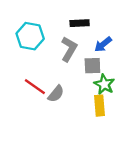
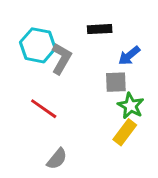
gray L-shape: (69, 49) -> (61, 59), moved
gray semicircle: (56, 94) -> (57, 159), moved
yellow rectangle: (100, 106) -> (125, 132), turned 42

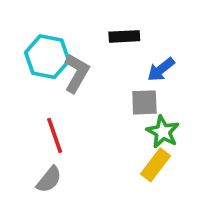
red line: (44, 109) -> (55, 135), turned 36
gray semicircle: (57, 159) -> (49, 180), moved

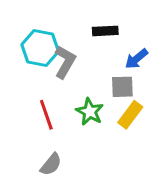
green star: (163, 132) -> (90, 112), moved
yellow rectangle: (155, 165) -> (130, 115), moved
gray semicircle: (49, 180) -> (51, 164), moved

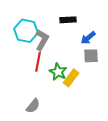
gray square: (122, 87) -> (91, 56), moved
red line: (46, 115) -> (38, 62), moved, turned 30
yellow rectangle: (130, 115) -> (71, 78), moved

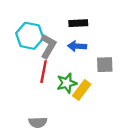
blue arrow: (88, 38) -> (77, 46), moved, turned 42
green star: (58, 72) -> (67, 83), turned 30
gray semicircle: (33, 106) -> (38, 122), turned 49

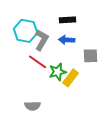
red line: (44, 72) -> (38, 62), turned -66

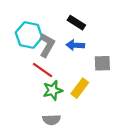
black rectangle: (68, 20) -> (76, 23), turned 35
green star: (58, 72) -> (53, 90), moved
gray semicircle: (33, 106) -> (52, 120), moved

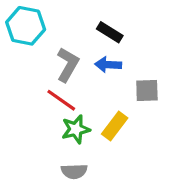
cyan hexagon: (29, 35) -> (26, 26), moved

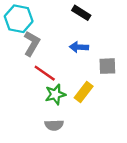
black rectangle: (110, 32) -> (81, 13), moved
gray L-shape: (68, 65) -> (32, 44), moved

